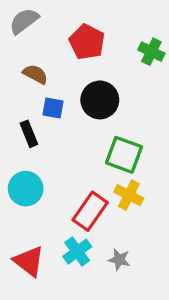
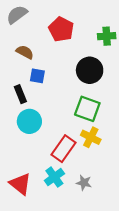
green cross: (151, 52) -> (107, 36), turned -30
black circle: (100, 100) -> (90, 70), moved
cyan circle: (26, 189) -> (29, 121), moved

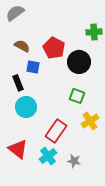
red pentagon: (61, 29) -> (54, 48), moved
green square: (87, 109) -> (77, 96), size x0.7
yellow cross: (91, 137) -> (90, 121), moved, turned 30
red triangle: (20, 184) -> (18, 149), moved

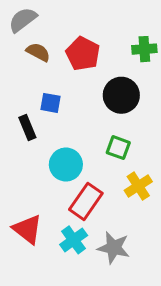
brown semicircle: (22, 46) -> (38, 52), moved
red pentagon: (54, 48) -> (83, 54), moved
cyan circle: (26, 107) -> (66, 165), moved
gray star: (74, 161) -> (114, 248), size x1.5

